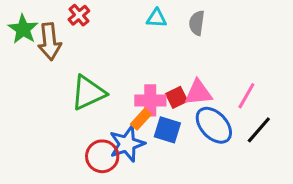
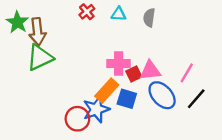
red cross: (79, 15) -> (87, 12), moved
green triangle: (88, 93) -> (40, 58), moved
pink cross: (150, 100) -> (119, 63), moved
orange rectangle: (141, 119) -> (107, 91), size x1.5

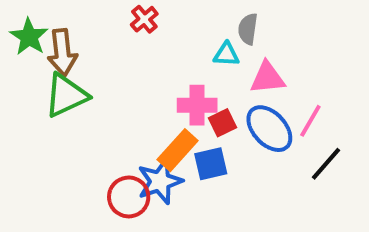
cyan triangle: (119, 14) -> (226, 54), moved
pink triangle: (150, 71) -> (267, 78), moved
blue ellipse: (162, 95) -> (269, 129), moved
blue square: (127, 99) -> (211, 164), turned -30

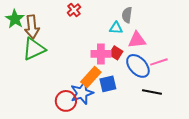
pink line: (310, 121) -> (159, 62), turned 42
red square: (222, 123) -> (116, 53), moved, turned -32
black line: (326, 164) -> (152, 92), moved, turned 60

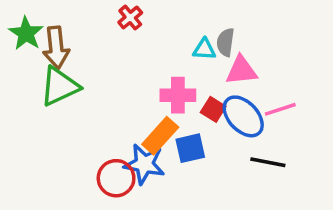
gray semicircle: (127, 15) -> (226, 42), moved
red square: (116, 53) -> (213, 109), moved
blue star: (82, 93) -> (144, 164), turned 30

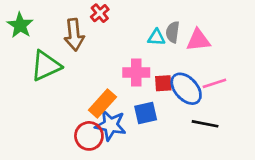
brown arrow: (56, 48) -> (74, 35), moved
pink triangle: (241, 70) -> (198, 40), moved
red square: (213, 109) -> (163, 83), turned -36
orange rectangle: (160, 136) -> (102, 104), moved

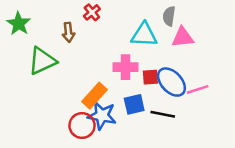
gray semicircle: (173, 32) -> (169, 16), moved
brown arrow: (74, 35) -> (68, 32), size x0.7
cyan triangle: (156, 37) -> (144, 35), size x1.6
pink line: (214, 83) -> (198, 89), moved
black line: (205, 124) -> (163, 114), moved

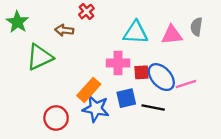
gray semicircle: (169, 16) -> (196, 27), moved
brown arrow: (68, 32) -> (64, 30), turned 102
red circle: (82, 126) -> (56, 118), moved

